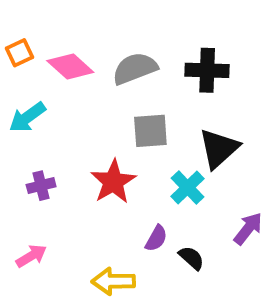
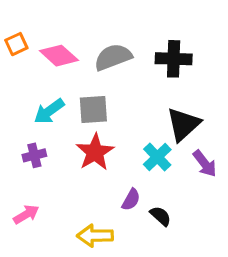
cyan arrow: (27, 117) -> (49, 111), moved
gray square: (150, 131) -> (93, 110), moved
purple arrow: (248, 229) -> (205, 164), moved, turned 104

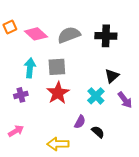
cyan arrow: (49, 111) -> (30, 68), turned 132
black triangle: (183, 124) -> (112, 76), size x0.7

